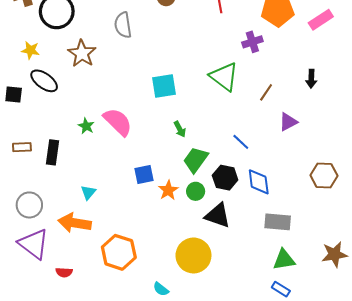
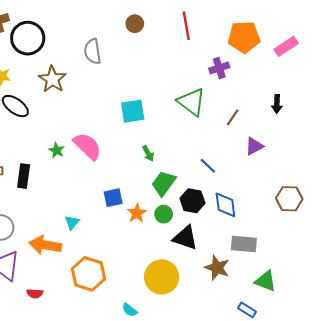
cyan triangle: (88, 192) -> (72, 222), moved
brown star: (334, 254) -> (217, 268), moved, turned 30
green triangle: (284, 260) -> (266, 281), moved, turned 30

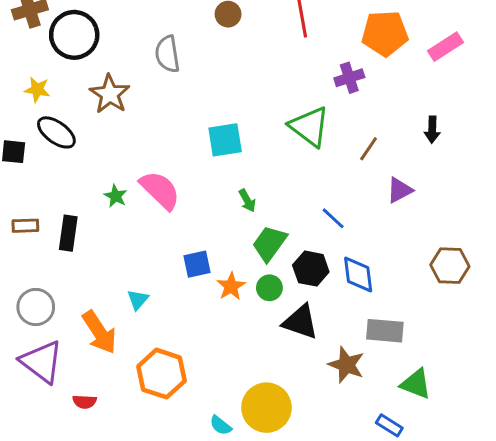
orange arrow: (45, 245) -> (99, 332), turned -132
yellow circle: (162, 277) -> (266, 408), moved

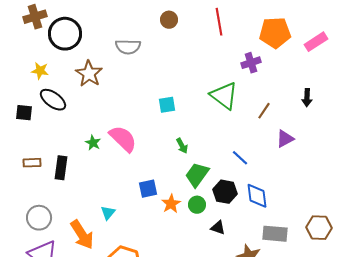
gray semicircle: (167, 54) -> (128, 47), turned -80
cyan square: (225, 140) -> (167, 105), size x0.7
brown hexagon: (450, 266) -> (319, 228), moved
black triangle: (301, 322) -> (218, 228), size x0.6

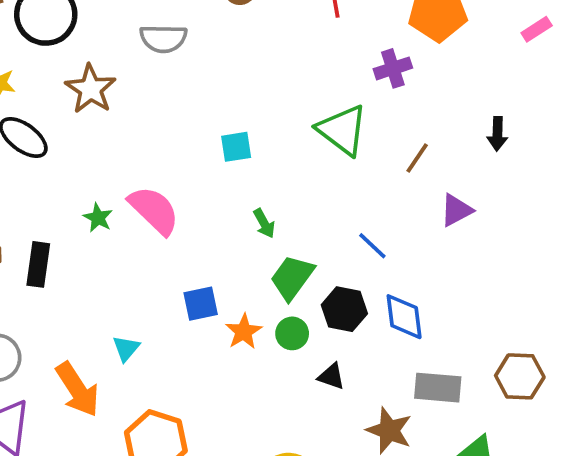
pink rectangle: (316, 42) -> (537, 29), moved, size x0.7

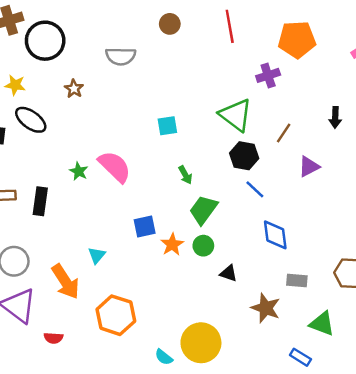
brown star: (91, 89) -> (74, 89), size x0.6
black hexagon: (344, 309) -> (244, 156), moved
gray rectangle: (438, 388) -> (297, 280), size x0.7

